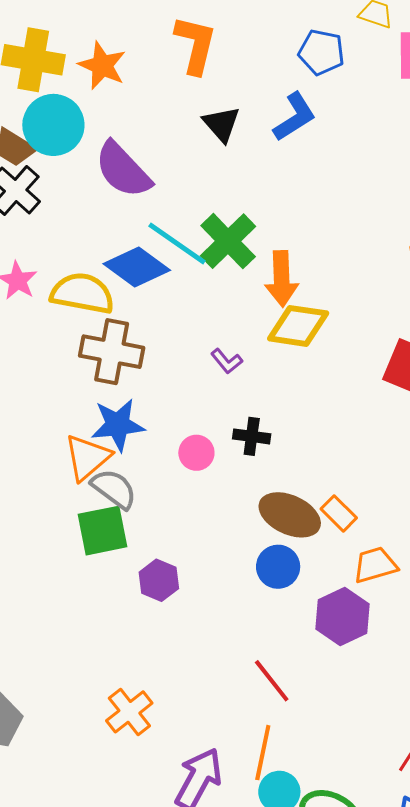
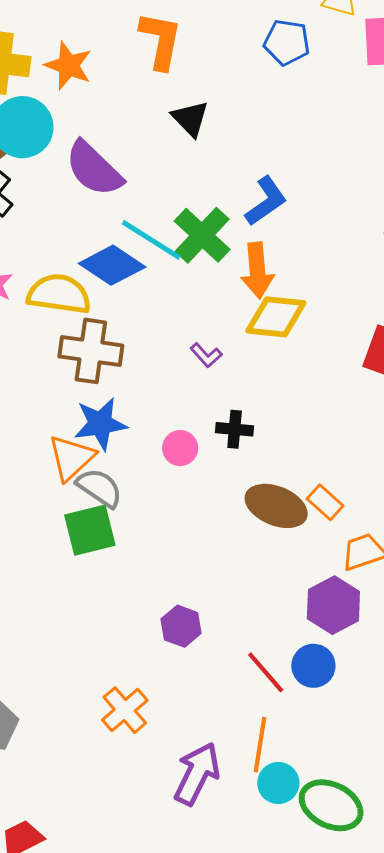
blue L-shape: (295, 117) -> (266, 201), moved
blue circle: (278, 567) -> (313, 666), moved
purple hexagon: (159, 580) -> (181, 626), moved

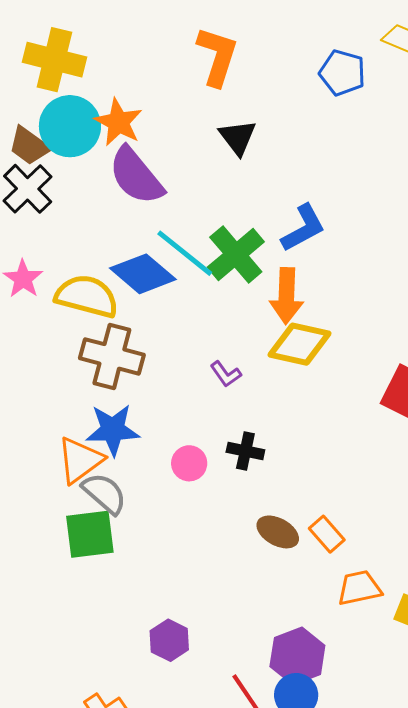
orange star: (68, 66) -> (118, 122), moved
brown ellipse: (276, 506) -> (278, 532), size x0.7
purple hexagon: (333, 605) -> (297, 656), moved

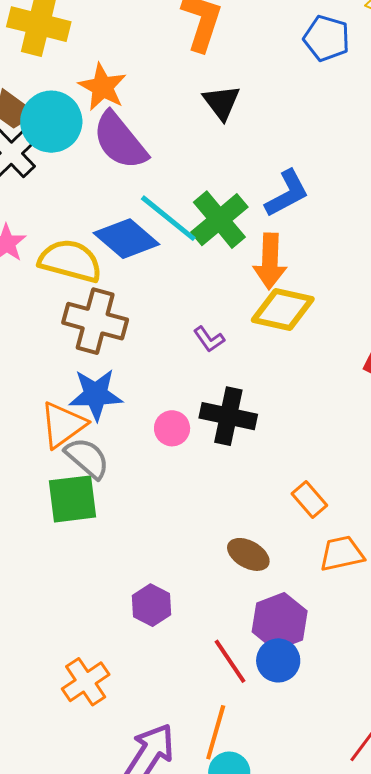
cyan circle: (70, 126) -> (51, 122), moved
black cross: (245, 451) -> (228, 416), size x1.5
brown ellipse: (278, 532) -> (248, 554), moved

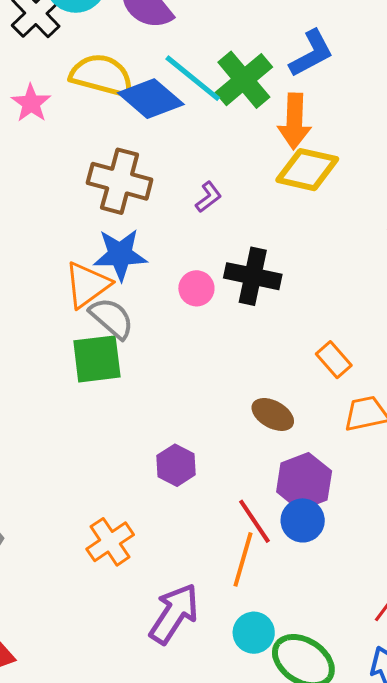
yellow semicircle: (70, 261) -> (102, 75), moved
purple L-shape: (209, 339) -> (208, 197), moved, turned -92
orange line: (216, 732) -> (243, 559), moved

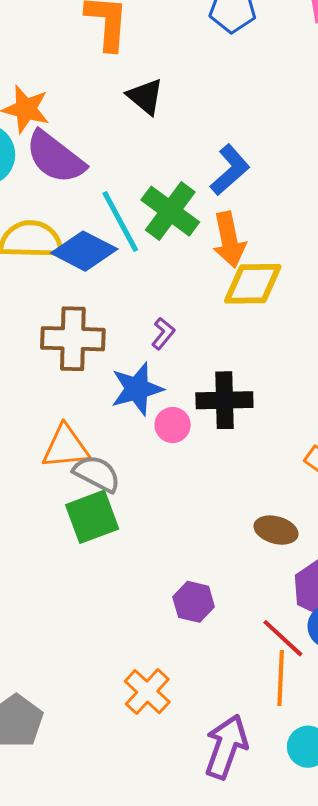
cyan line: (193, 78) -> (120, 221), turned 36
blue star: (120, 255) -> (137, 389), moved
orange triangle: (87, 285) -> (66, 447), turned 44

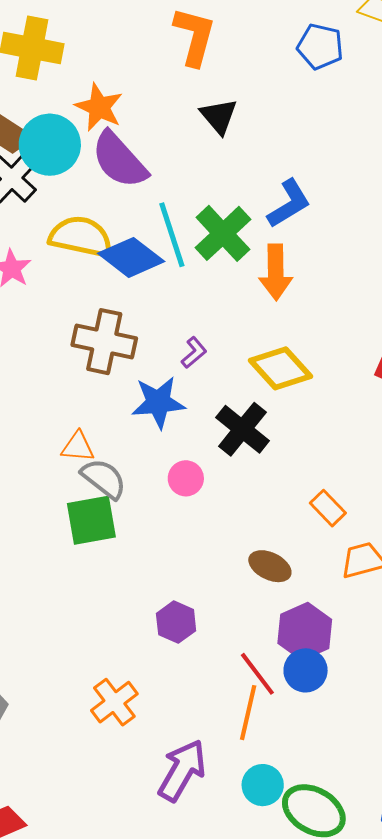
yellow diamond: (253, 284) -> (281, 368), moved, turned 38
black cross: (224, 400) -> (242, 429), turned 30
pink circle: (173, 425) -> (186, 478), moved
orange triangle: (66, 447) -> (78, 447), size x0.7

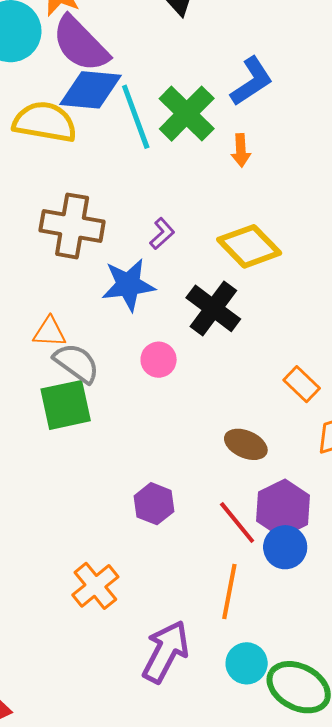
blue diamond: (131, 257) -> (91, 90), moved, turned -30
orange arrow: (276, 272) -> (241, 150), size x0.6
red line: (257, 674) -> (237, 522), moved

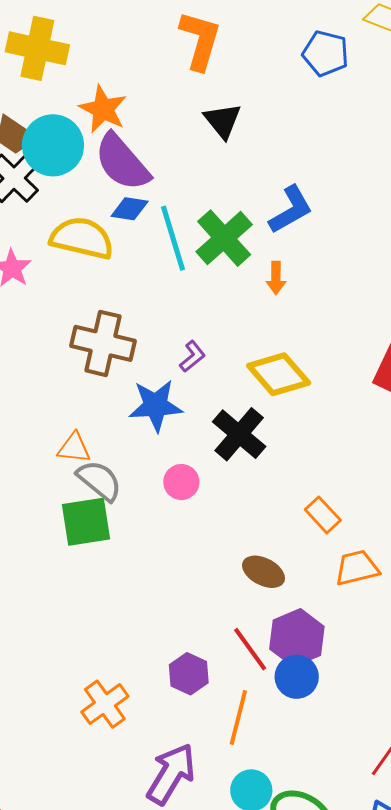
blue diamond: (91, 90) -> (130, 209), size x0.6
purple hexagon: (154, 504) -> (189, 674), moved

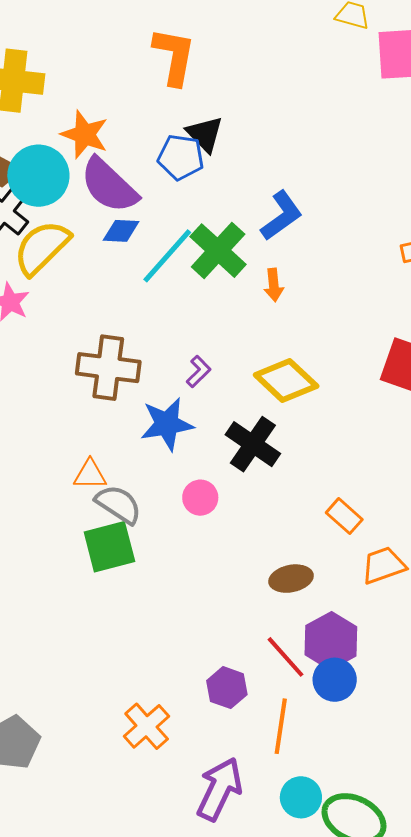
blue pentagon: (326, 53) -> (181, 157), moved
yellow semicircle: (82, 238) -> (42, 248), moved, turned -52
cyan line: (173, 238) -> (167, 256), turned 64
brown ellipse: (264, 572) -> (291, 579), turned -33

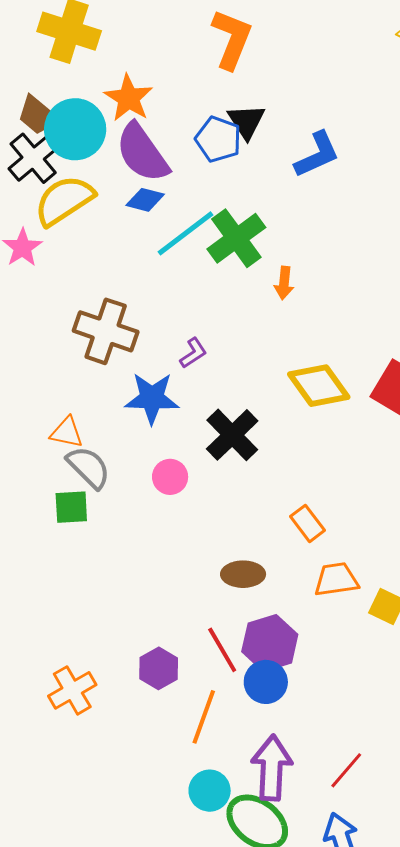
blue L-shape: (282, 216) -> (317, 155), moved
yellow diamond: (286, 381) -> (319, 386), moved
green square: (109, 547) -> (71, 507), size x0.7
purple arrow: (219, 789) -> (272, 768), moved, turned -34

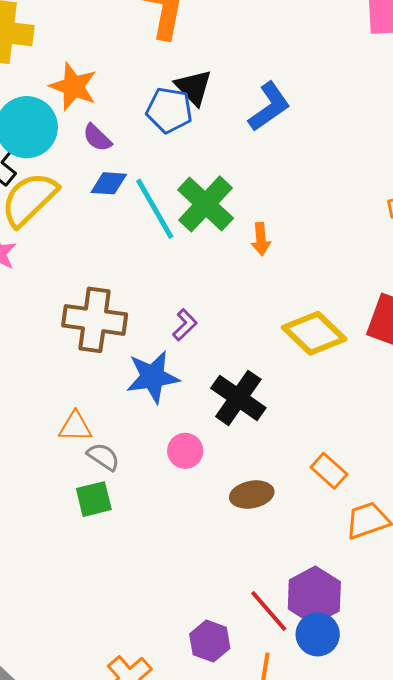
purple semicircle: (142, 153) -> (97, 138), size x0.5
cyan line: (185, 233) -> (155, 209), turned -72
gray semicircle: (89, 467) -> (103, 457), size x0.7
brown ellipse: (243, 574) -> (252, 495), moved

